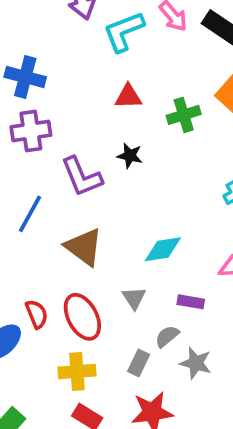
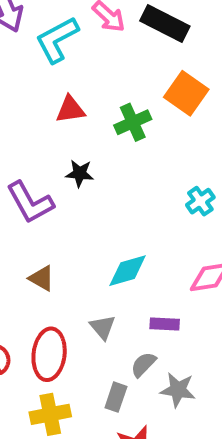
brown triangle: (84, 247) -> (42, 278), size x0.6
red ellipse: (82, 317) -> (49, 354), turned 42

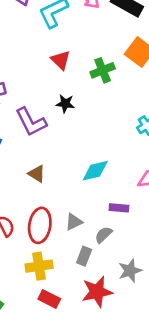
red triangle: (70, 109) -> (61, 60), turned 50
gray triangle: (103, 327) -> (74, 222), moved, turned 42
gray star: (178, 390) -> (130, 271), moved, turned -30

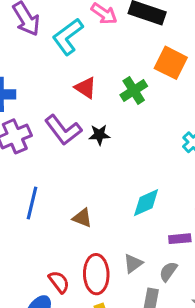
purple L-shape: (31, 122) -> (63, 130), moved

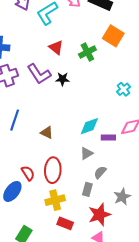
purple rectangle: (180, 239) -> (108, 138), moved
gray triangle: (133, 263) -> (87, 153), moved

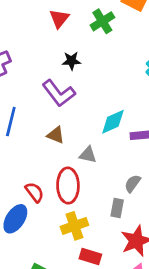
red triangle: (56, 47) -> (59, 19), turned 35
purple L-shape: (39, 74) -> (59, 93), moved
gray triangle: (87, 153) -> (88, 155), moved, turned 48

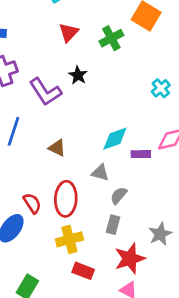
black star: (71, 61) -> (78, 75), turned 30
purple L-shape: (59, 93) -> (45, 92), moved
gray triangle: (88, 155) -> (100, 173), moved
gray semicircle: (133, 183) -> (119, 196), moved

